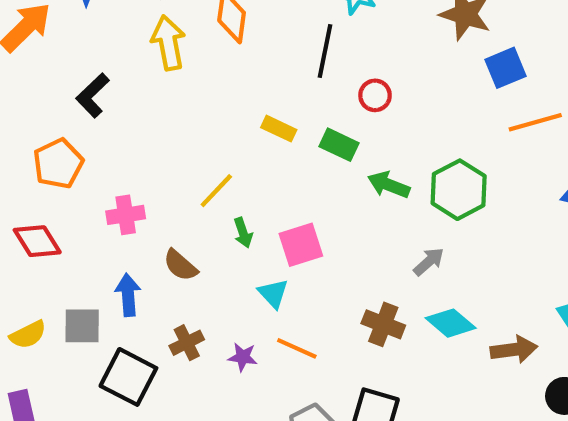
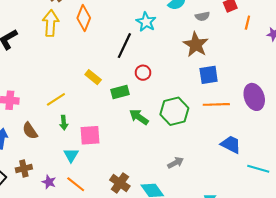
green rectangle: (339, 145) -> (120, 92), turned -54
green hexagon: (459, 190) -> (174, 111), moved
gray arrow: (429, 262) -> (176, 163), moved

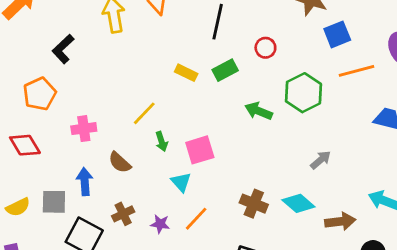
red circle: (143, 73) -> (265, 48), moved
green rectangle: (120, 92) -> (225, 70), moved
orange line: (76, 184) -> (196, 219), turned -72

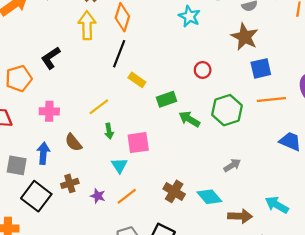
black line: (218, 22) -> (119, 54), moved
black L-shape: (63, 49) -> (51, 58), moved
green rectangle: (225, 70) -> (167, 99), moved

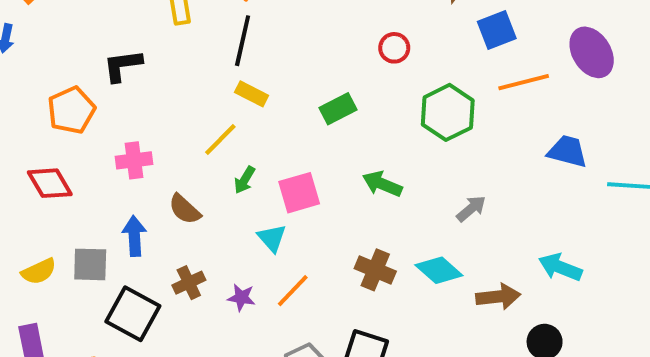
black L-shape: (51, 58) -> (123, 65), turned 35
yellow rectangle: (137, 80) -> (252, 94), moved
green arrow: (189, 119) -> (382, 184), moved
green arrow: (109, 131) -> (245, 180), turned 48

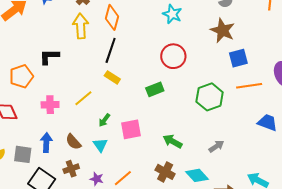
red circle: (394, 48) -> (173, 56), moved, size x1.6
yellow line: (220, 139) -> (83, 98), moved
green arrow: (382, 184) -> (173, 141), moved
brown semicircle: (185, 209) -> (73, 142), moved
cyan triangle: (272, 238) -> (100, 145), moved

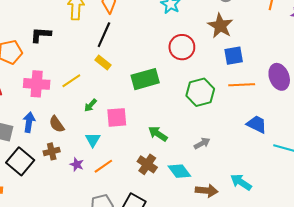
red circle: (173, 56) -> (182, 47), moved
green rectangle: (155, 89) -> (145, 79), size x1.5
pink cross: (50, 105) -> (37, 84), size x1.4
cyan triangle: (100, 145) -> (93, 140), moved

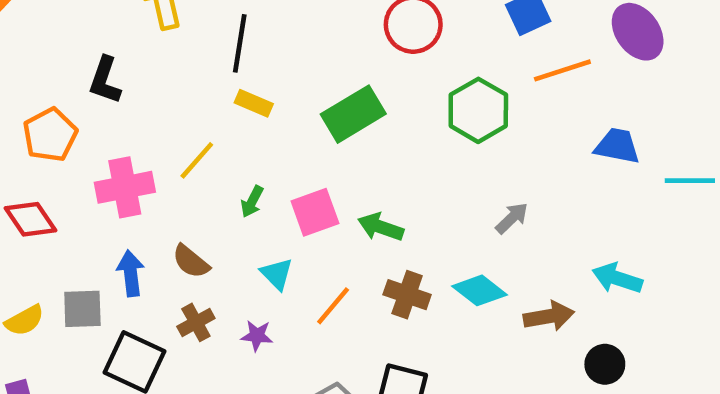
black L-shape: (41, 35) -> (105, 80), turned -60
green arrow: (158, 134) -> (381, 227), moved
orange line: (103, 166) -> (333, 306), moved

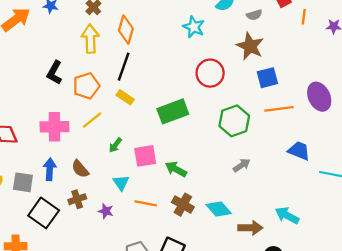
orange pentagon: (50, 135) -> (86, 86), moved
gray arrow: (512, 218) -> (242, 165), moved
orange line: (333, 306) -> (146, 203), turned 50

